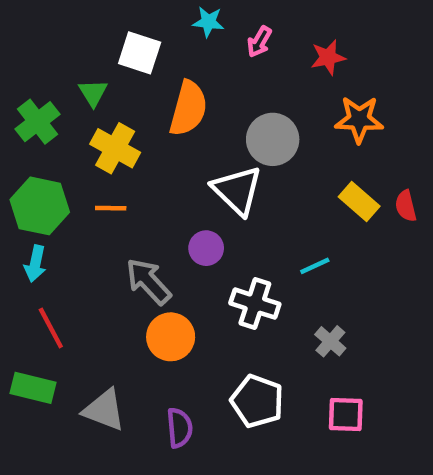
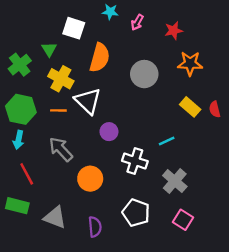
white triangle: (237, 190) -> (88, 101), moved
gray arrow: (148, 281) -> (61, 149), moved
gray cross: (330, 341) -> (175, 181), size x1.5
pink square: (346, 414) -> (183, 220), turned 30

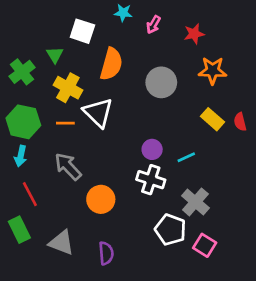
purple circle: (109, 132) -> (152, 149), moved
green rectangle: (17, 206) -> (19, 230), turned 50
white pentagon: (136, 213) -> (170, 230), moved

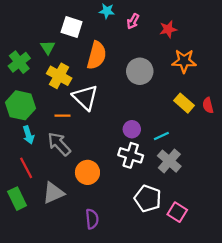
orange line: (65, 123) -> (62, 116), moved
cyan arrow: (21, 156) -> (28, 135), moved, turned -30
gray cross: (195, 202) -> (169, 161), moved
gray triangle: (61, 243) -> (53, 193), moved, turned -45

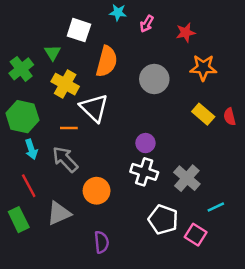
cyan line: (161, 136) -> (216, 207), moved

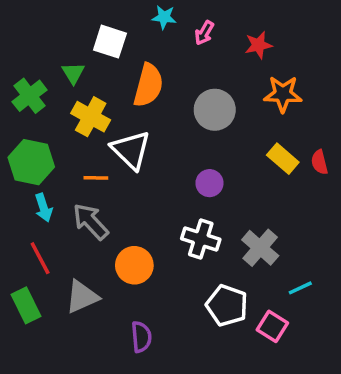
purple circle: (145, 143) -> (209, 183), moved

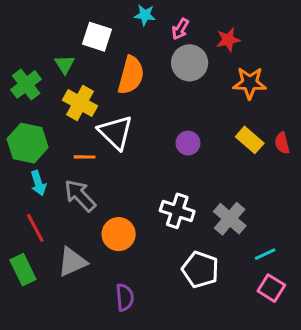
gray circle: (215, 110) -> (190, 63), moved
purple circle: (209, 183) -> (188, 143), moved
pink square: (272, 326) -> (271, 288), moved

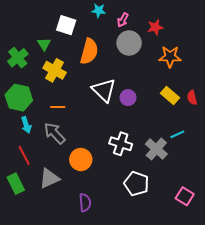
white triangle: (116, 132) -> (104, 90), moved
cyan line: (265, 254) -> (177, 134), moved

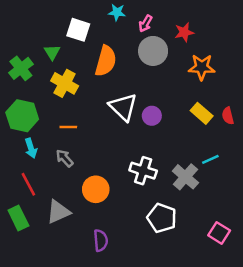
gray arrow: (55, 133) -> (65, 158), size x0.7

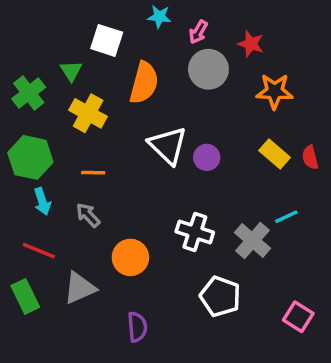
red star: (184, 32) -> (251, 44), turned 30
red line: (28, 184) -> (39, 251), turned -40

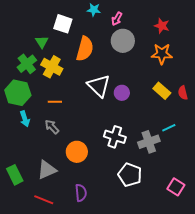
red star: (251, 44) -> (162, 26), moved
green cross: (29, 93) -> (27, 64), moved
gray cross: (252, 240) -> (149, 142), turned 30
red line: (39, 251) -> (44, 200), moved

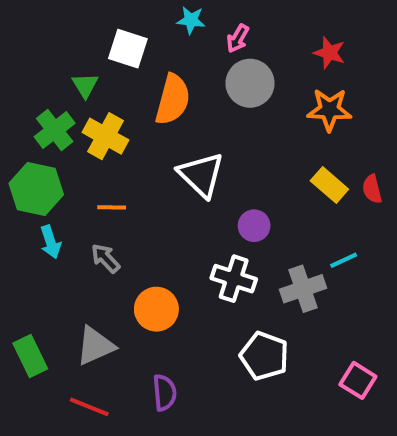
purple circle: (122, 93) -> (254, 226), moved

